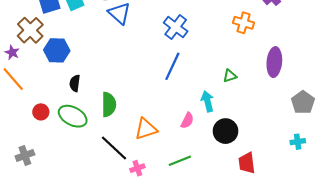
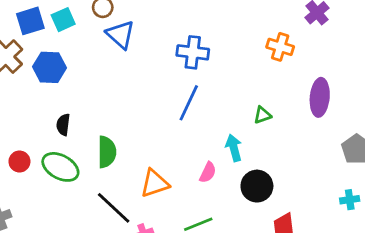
blue cross: (176, 27) -> (193, 52), turned -30
blue hexagon: (57, 50) -> (50, 67), moved

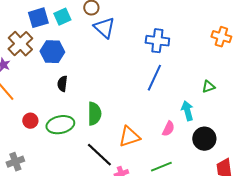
black semicircle: (63, 125) -> (62, 84), moved
green ellipse: (60, 167) -> (60, 125), turned -40

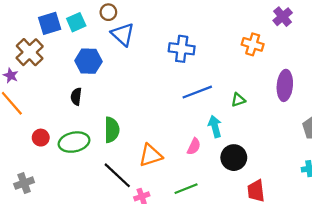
blue hexagon: (52, 52) -> (88, 61), moved
blue line: (154, 78) -> (197, 92), moved, turned 44

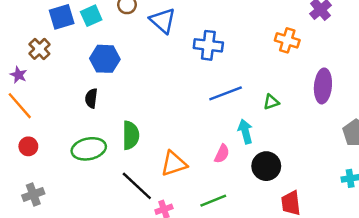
blue triangle: (123, 34) -> (163, 21), moved
brown cross: (30, 52) -> (39, 49), size x0.7
red circle: (41, 138) -> (28, 146), moved

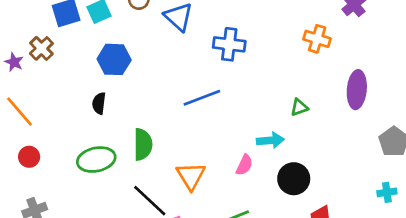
purple star: (18, 75) -> (14, 62), moved
blue line: (226, 93) -> (202, 98), moved
cyan arrow: (245, 132) -> (270, 140), turned 100
orange triangle: (174, 164) -> (191, 176), turned -44

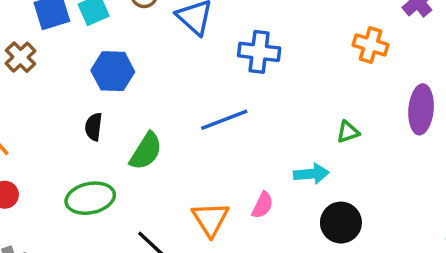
green semicircle: (143, 144) -> (146, 151), moved, turned 32
pink semicircle: (244, 165) -> (263, 205), moved

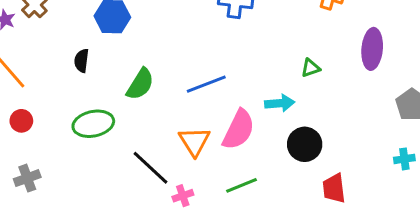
blue line: (224, 120) -> (206, 84), moved
black semicircle: (94, 127) -> (82, 61), moved
pink semicircle: (263, 205) -> (239, 130), size x1.8

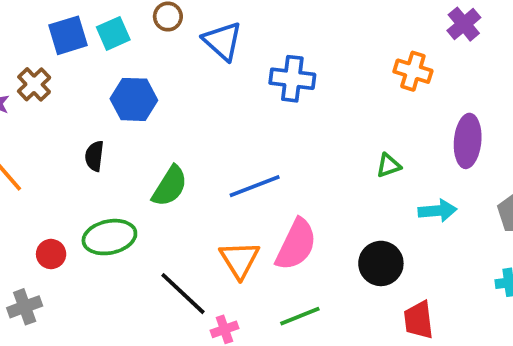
cyan arrow: (280, 103) -> (437, 211), moved
red circle: (21, 121) -> (51, 254), moved

